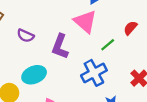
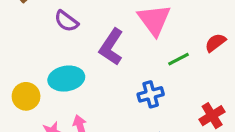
blue cross: (94, 73) -> (151, 94), size x0.7

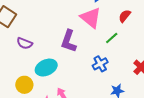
purple semicircle: (66, 21) -> (25, 43), moved
red semicircle: (215, 43) -> (125, 16), moved

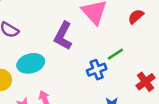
green line: (112, 38) -> (115, 54), moved

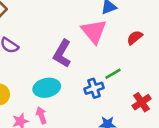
cyan ellipse: (31, 63) -> (47, 88), moved

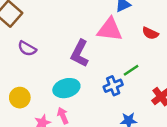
pink triangle: (94, 31) -> (110, 30), turned -40
red semicircle: (135, 38) -> (150, 33), turned -112

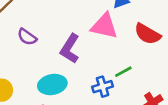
red semicircle: (150, 33) -> (147, 34), size x1.5
purple semicircle: (27, 49) -> (27, 37), moved

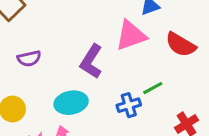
pink triangle: (104, 26) -> (131, 35), turned -32
purple semicircle: (27, 37) -> (29, 59), moved, turned -48

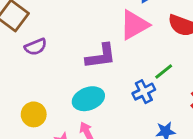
purple semicircle: (29, 59) -> (36, 47), moved
purple L-shape: (91, 61) -> (101, 56), turned -120

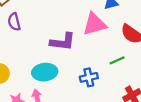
purple semicircle: (36, 47) -> (14, 22), turned 84
green line: (164, 71) -> (117, 60), moved

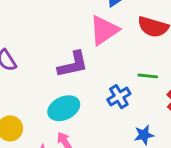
green line: (117, 60) -> (148, 76), moved, turned 49

